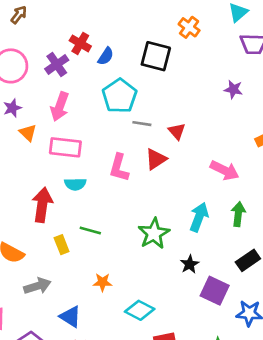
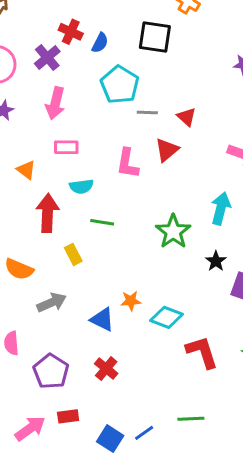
orange triangle: (28, 133) -> (26, 170), moved
pink rectangle: (65, 147) -> (66, 147), size x0.7
green line: (90, 230) -> (102, 222), moved
orange star: (102, 282) -> (131, 301), moved
blue triangle: (70, 317) -> (102, 319), moved

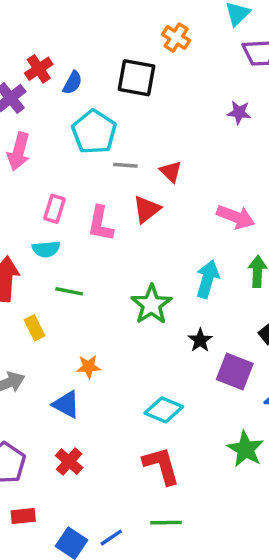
red cross: (71, 32) -> (39, 69), turned 30
pink rectangle: (66, 147) -> (55, 209), moved, turned -75
orange star: (131, 301) -> (89, 367), moved
cyan diamond: (166, 317) -> (164, 410), moved
red L-shape: (202, 352) -> (161, 466), moved

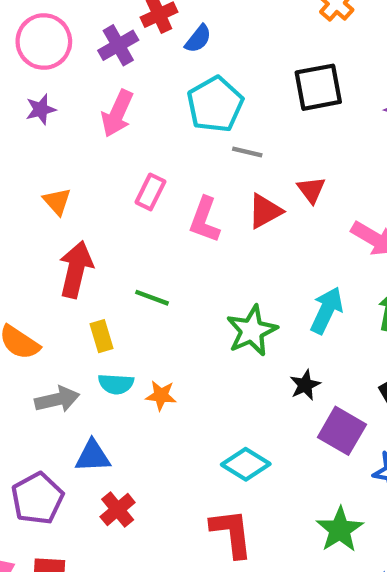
black square: (136, 78) -> (318, 87), moved, turned -30
red triangle: (171, 172) -> (311, 190), moved
cyan semicircle: (46, 249) -> (116, 384), moved
blue triangle: (66, 404) -> (93, 456), moved, turned -40

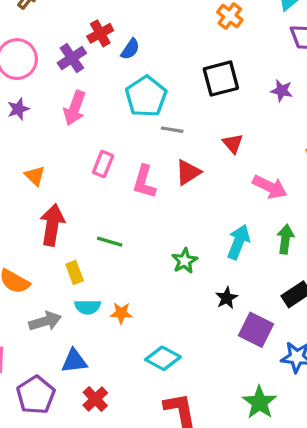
red triangle: (311, 190) -> (233, 143), moved
green star: (252, 331) -> (185, 261), size x0.7
cyan diamond: (246, 464) -> (163, 358), moved

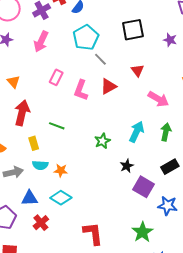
gray line: (172, 130) -> (100, 59), turned 32
cyan diamond: (163, 358) -> (61, 198), moved

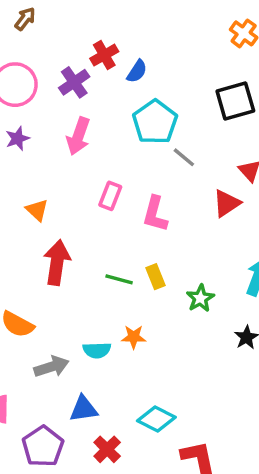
red triangle: (108, 86) -> (226, 203), moved
yellow rectangle: (34, 143) -> (156, 277), moved
orange star: (61, 171) -> (134, 337), moved
cyan diamond: (61, 198) -> (156, 419), moved

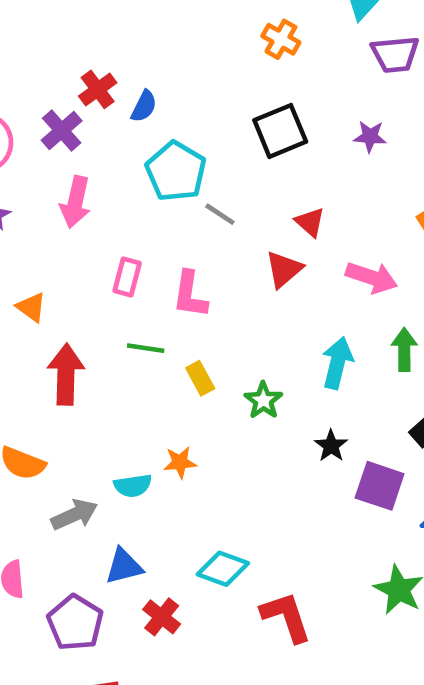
green line: (119, 279) -> (146, 348), moved

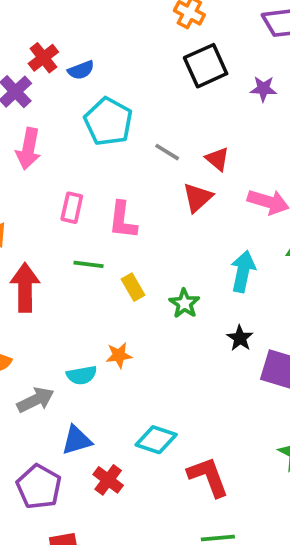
blue semicircle: (144, 106) -> (81, 70), turned 44
black square: (280, 131) -> (206, 66), moved
gray line: (220, 214) -> (167, 152), moved

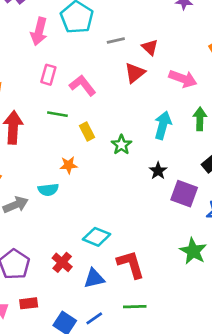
pink arrow: (28, 149) -> (39, 31), moved
gray line: (167, 152) -> (116, 40), turned -48
pink L-shape: (123, 220) -> (83, 85), turned 132
orange star: (119, 355) -> (69, 165), moved
blue triangle: (77, 440) -> (94, 278), moved

